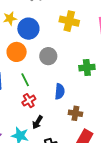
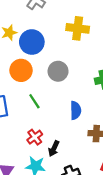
red cross: (29, 101) -> (35, 137), moved

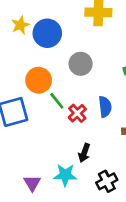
orange circle: (21, 70) -> (39, 80), moved
red cross: (35, 137) -> (77, 113), moved

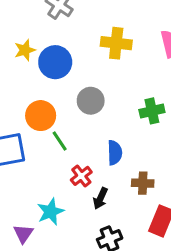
red cross: (77, 113) -> (81, 176), moved
black arrow: (84, 153) -> (100, 198), moved
cyan star: (65, 175) -> (50, 212), moved, turned -30

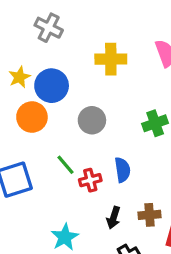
orange circle: (41, 116) -> (32, 117), moved
red cross: (81, 176) -> (90, 180), moved, turned 30
brown cross: (143, 183) -> (150, 215), moved

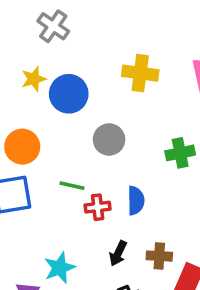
gray cross: (49, 28) -> (53, 26), moved
orange circle: (32, 117) -> (22, 147), moved
green line: (65, 165) -> (72, 186), turned -45

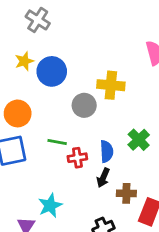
yellow cross: (140, 73) -> (111, 85), moved
green cross: (180, 153) -> (139, 140), moved, turned -30
black arrow: (118, 253) -> (103, 178), moved

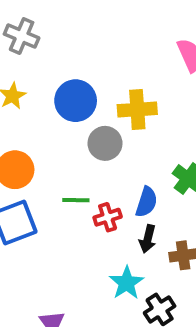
blue circle: (52, 71) -> (76, 101), moved
blue semicircle: (107, 151) -> (146, 202), turned 30
cyan star: (50, 205) -> (127, 283), moved

